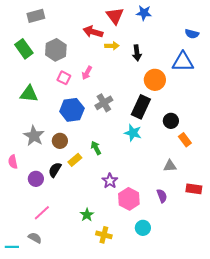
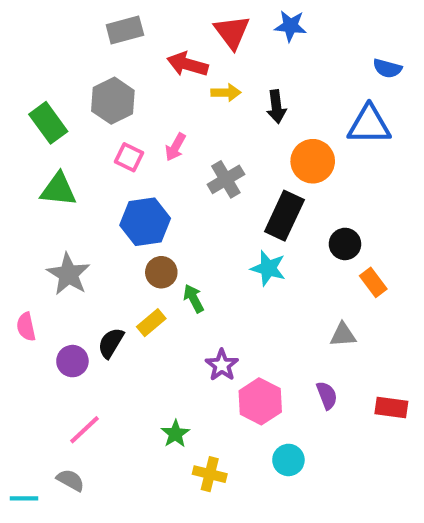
gray rectangle: (36, 16) -> (125, 30), moved
green rectangle: (24, 49) -> (48, 123), moved
gray cross: (104, 103) -> (226, 179), moved
brown circle: (60, 141) -> (161, 272), moved
red rectangle: (194, 189) -> (391, 407), moved

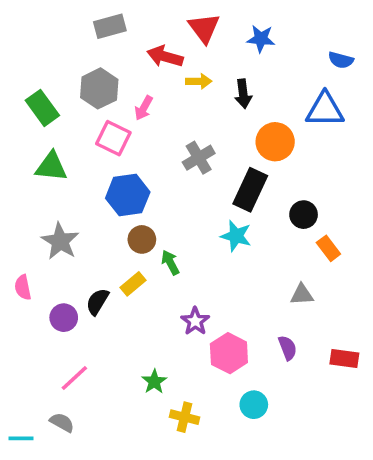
blue star: (290, 26) -> (261, 39), moved
pink arrow: (175, 147) -> (144, 108), moved
pink square: (129, 157) -> (113, 138), size x1.4

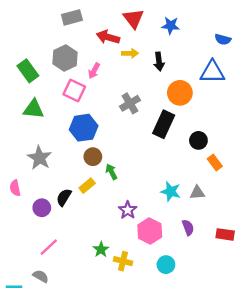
cyan star: (236, 236) -> (171, 191), moved
yellow cross: (185, 417) -> (123, 261), moved

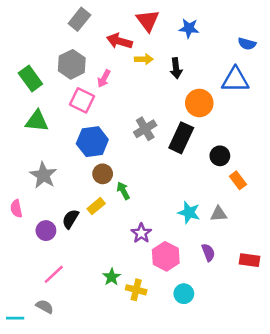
gray rectangle: (72, 17) -> (79, 19), turned -36
gray cross: (130, 103) -> (145, 129), moved

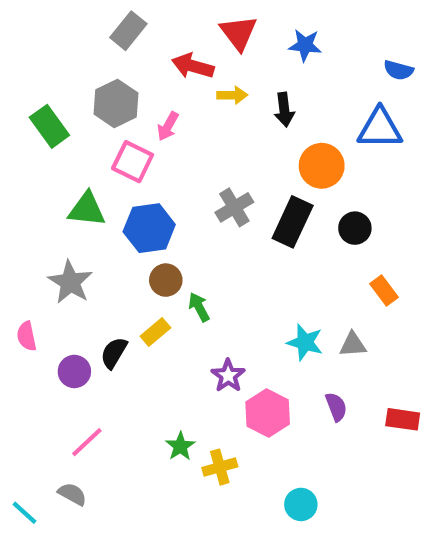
green triangle: (37, 121) -> (87, 209), moved
black circle: (220, 156) -> (355, 228), moved
yellow cross: (136, 290) -> (220, 467), turned -30
cyan circle: (184, 294) -> (301, 504), moved
cyan line: (15, 318) -> (25, 513), turned 42

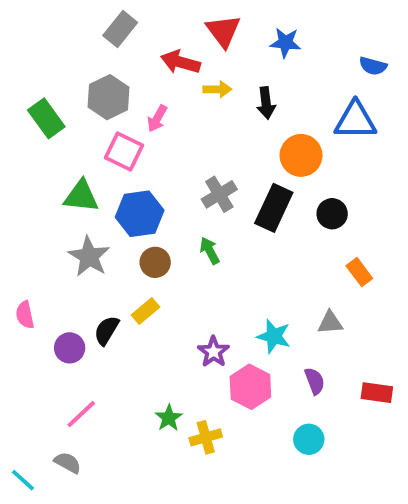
gray star: (70, 282) -> (89, 257), moved
green arrow: (199, 307) -> (210, 251), moved
cyan star: (305, 342) -> (274, 336), moved
cyan circle: (301, 504) -> (309, 439), moved

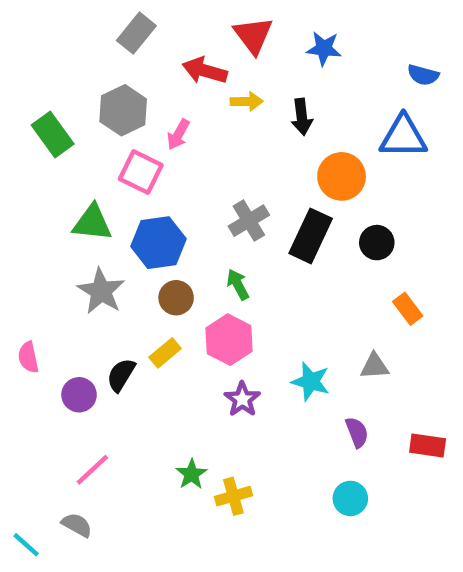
pink hexagon: (250, 387) -> (229, 340), moved

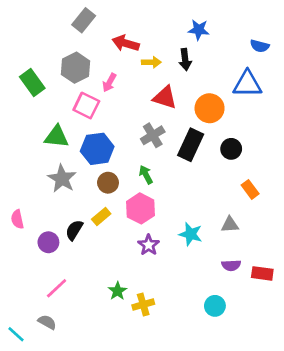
red triangle: (253, 35) -> (165, 97), moved, turned -35
black arrow: (302, 117) -> (185, 60), moved
purple semicircle: (357, 432) -> (231, 265), moved, turned 108

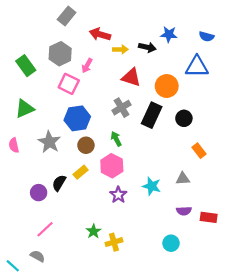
blue star: (199, 30) -> (169, 34), moved
black arrow: (185, 60) -> (147, 47), turned -70
green triangle: (57, 137) -> (25, 109), moved, turned -30
pink semicircle: (17, 219) -> (14, 145), moved

